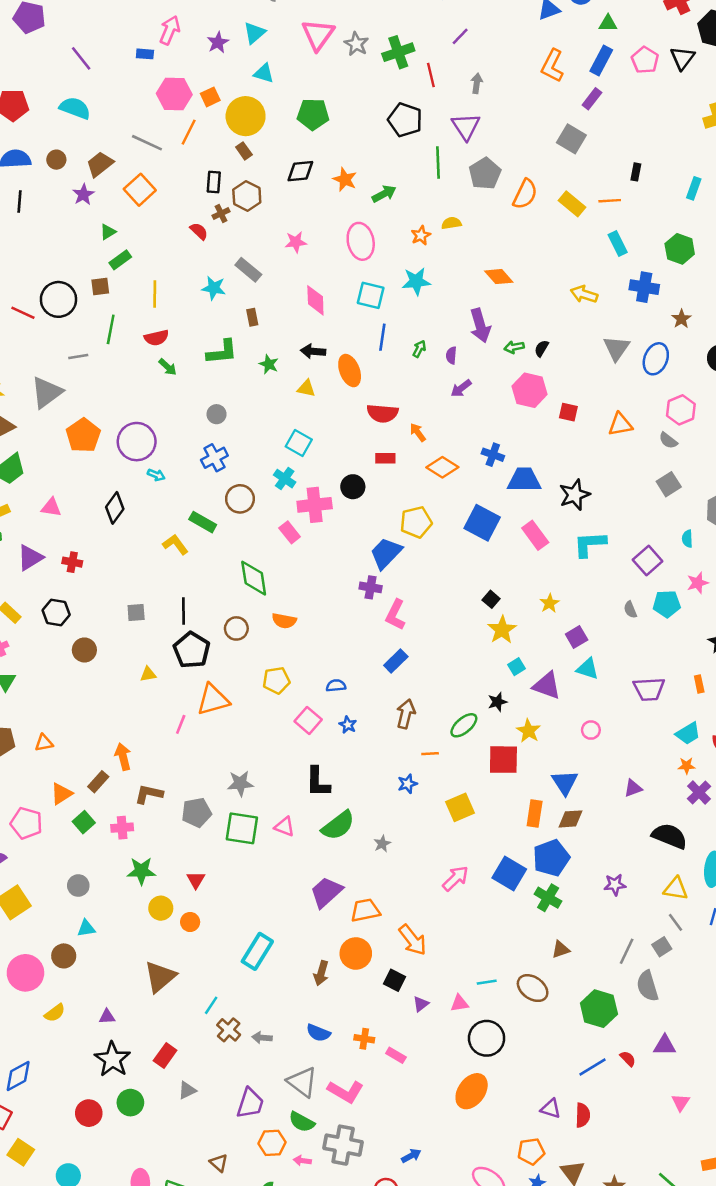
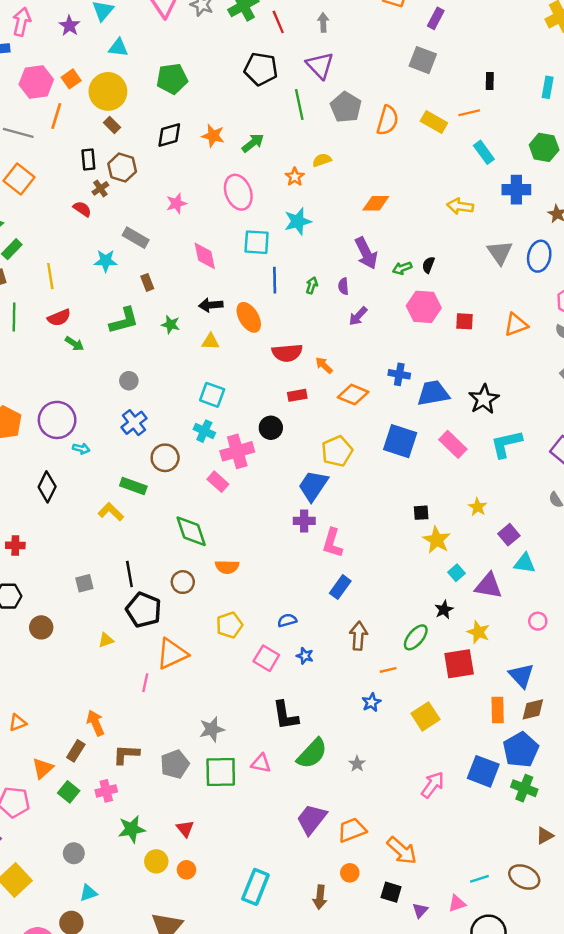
orange diamond: (499, 277) -> (376, 203), turned -40
black square: (491, 599) -> (421, 513), turned -35
orange circle: (356, 954) -> (350, 873), size x0.6

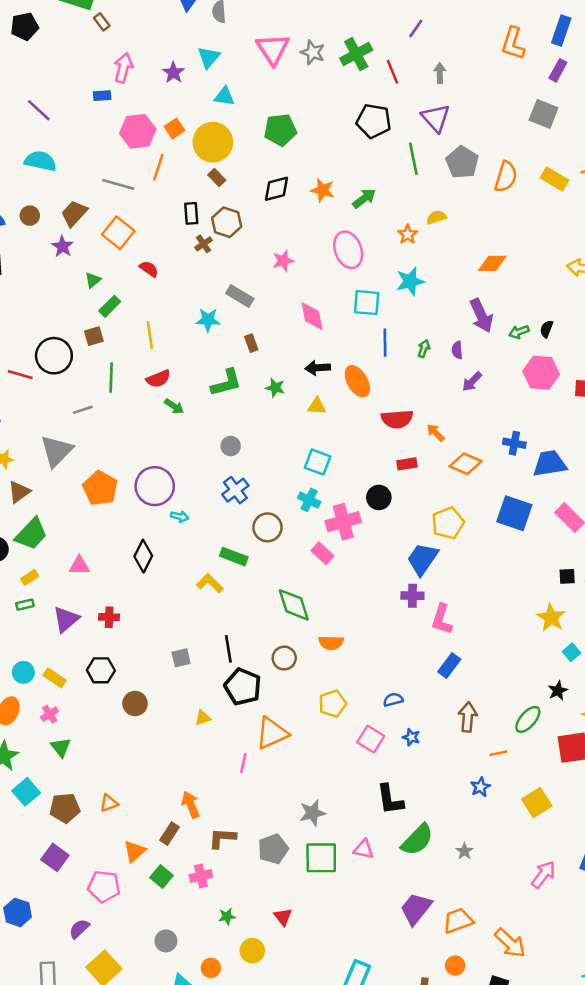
red semicircle: (82, 209) -> (149, 269), moved
black square: (421, 513) -> (567, 576), moved
green star: (132, 829) -> (227, 916), size x0.6
orange circle: (186, 870) -> (211, 968), moved

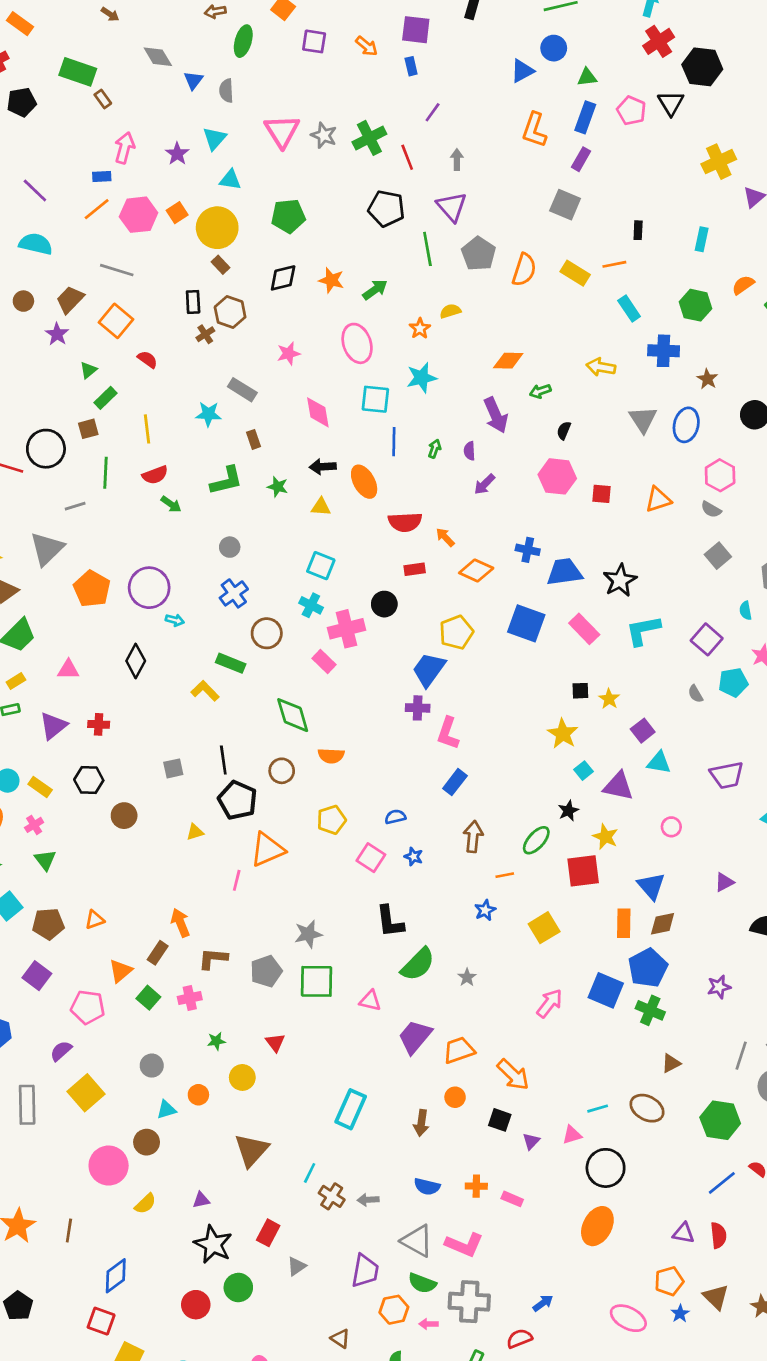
orange line: (158, 167) -> (97, 209), moved, turned 32
green arrow: (519, 332) -> (540, 391), moved
pink triangle: (364, 849) -> (370, 1001), moved

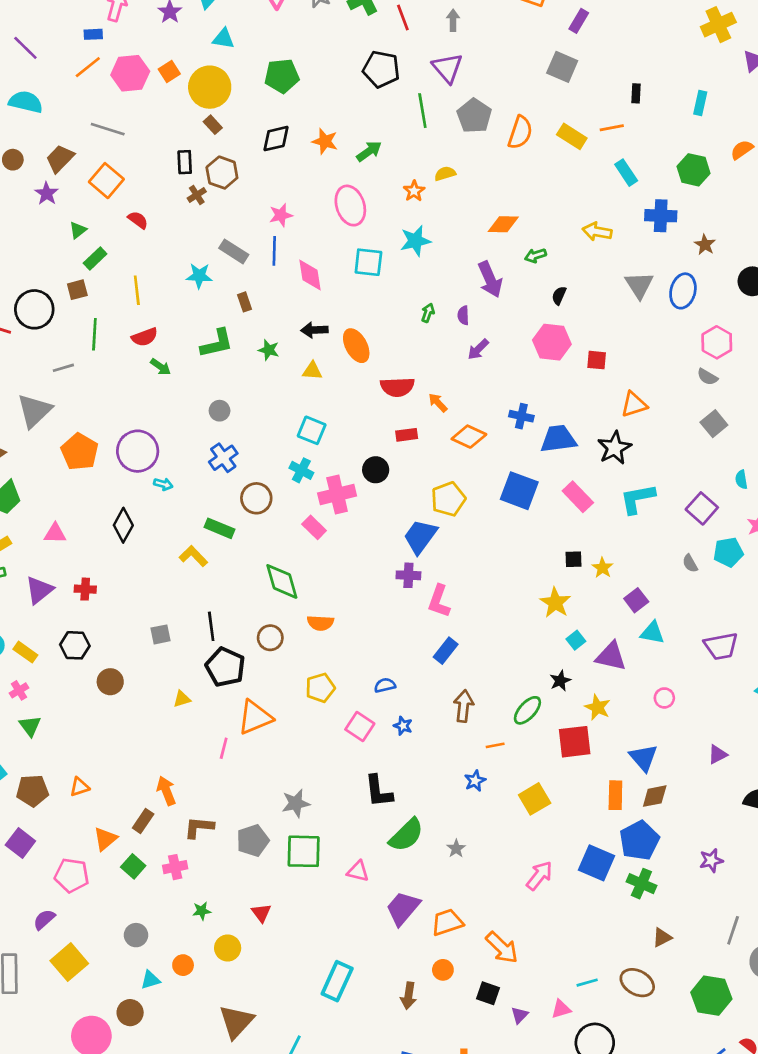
blue line: (394, 442) -> (274, 251), moved
orange triangle: (658, 499) -> (634, 404), moved

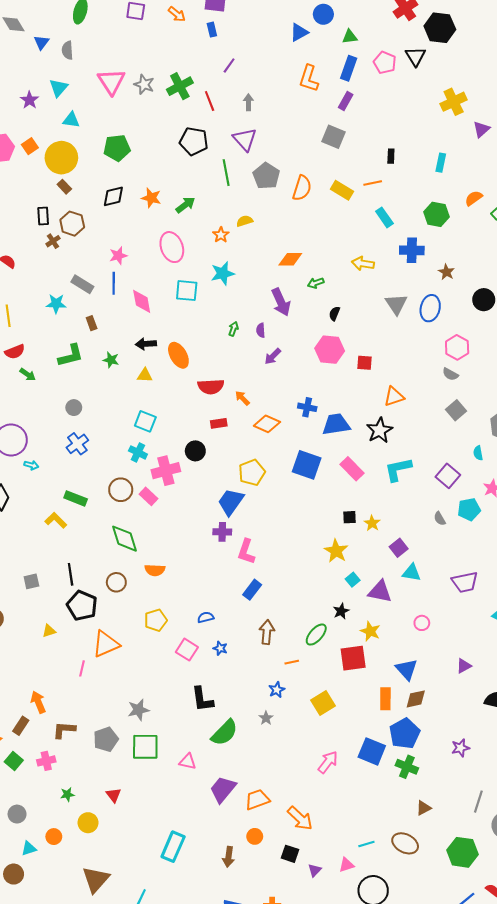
brown circle: (256, 498) -> (121, 490), moved
gray star: (456, 849) -> (266, 718), moved

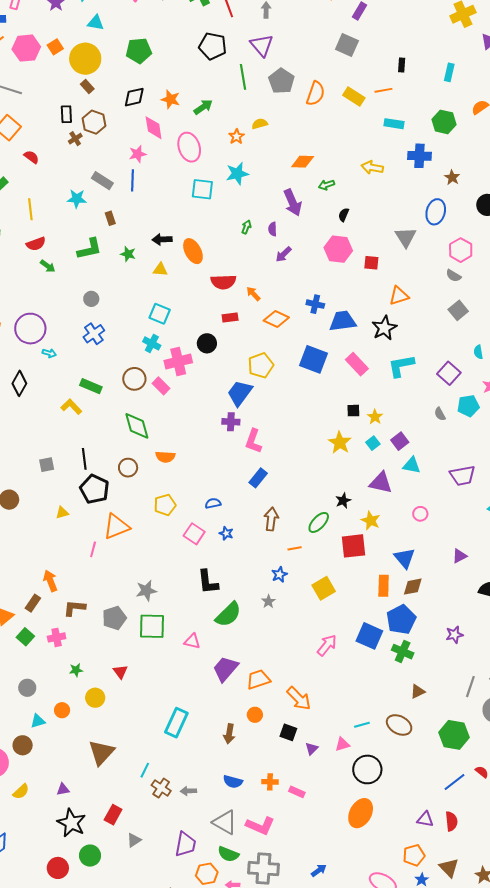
cyan rectangle: (384, 217) -> (394, 124), turned -48
pink diamond: (142, 301) -> (154, 128), moved
gray triangle: (396, 304) -> (406, 237), moved
cyan square: (353, 580) -> (373, 443), moved

